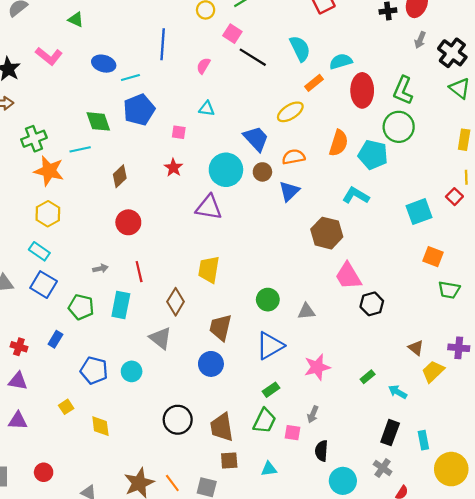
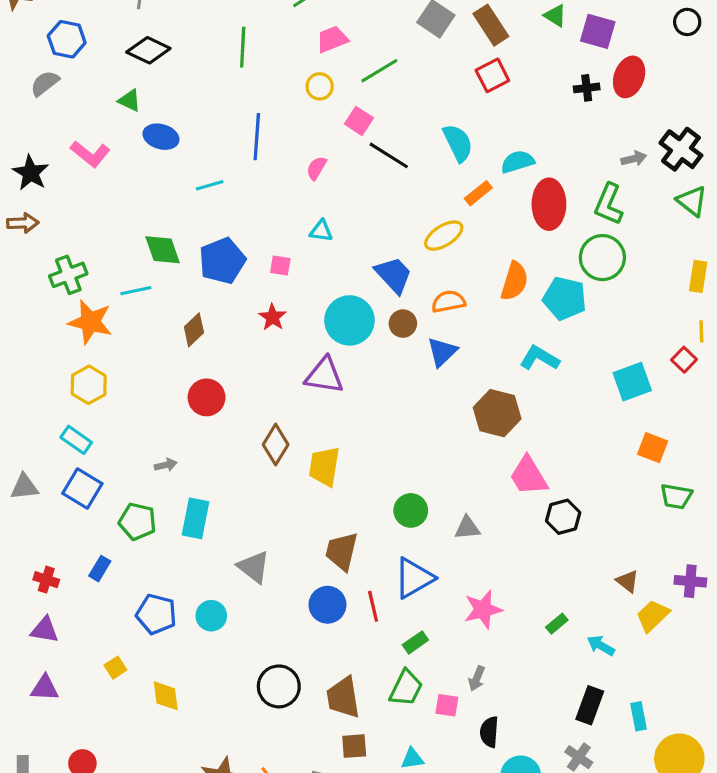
gray arrow: (420, 40) -> (634, 159), moved, turned -126
blue ellipse: (104, 64) -> (161, 137), moved
blue pentagon: (139, 110) -> (222, 261), moved
red line: (139, 272) -> (373, 606), moved
brown diamond: (176, 302) -> (276, 445), moved

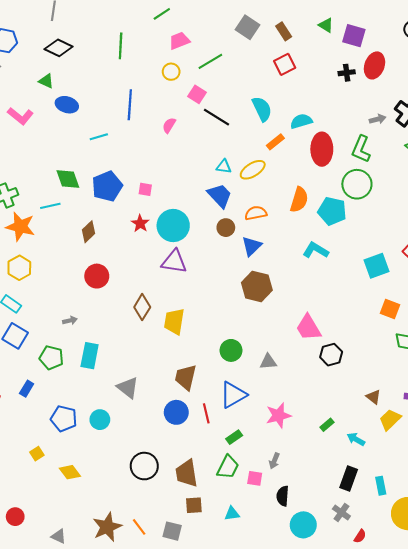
brown rectangle: (491, 25) -> (284, 31), size x0.7
cyan triangle: (321, 231) -> (224, 167), moved
cyan circle: (349, 320) -> (173, 225), moved
brown hexagon: (497, 413) -> (257, 286), moved
yellow diamond: (166, 696) -> (70, 472), turned -30

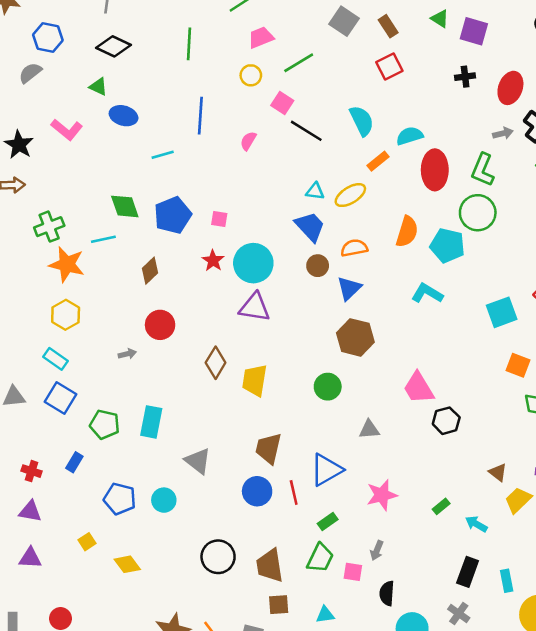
red ellipse: (374, 65) -> (510, 88), moved
gray arrow: (70, 320) -> (127, 354), moved
green circle: (231, 350) -> (328, 387), moved

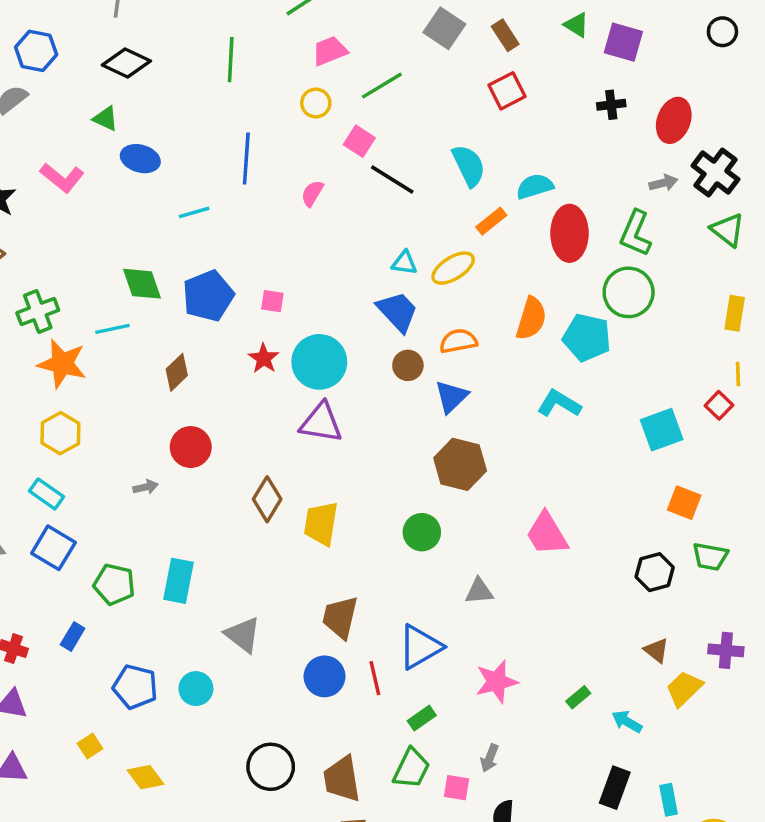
black hexagon: (446, 421) -> (655, 572), moved

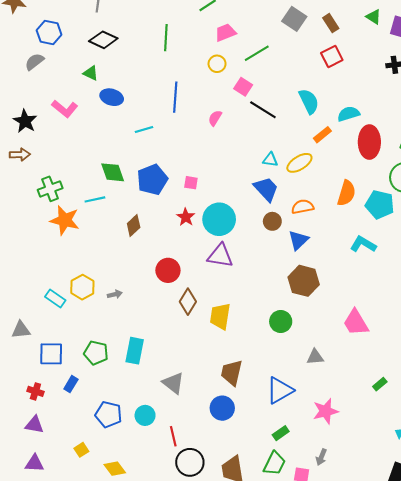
yellow hexagon: (60, 433) -> (82, 287), moved
red circle: (191, 447) -> (168, 270), moved
blue square: (53, 548) -> (51, 354), moved, turned -30
red line: (375, 678) -> (173, 436), moved
green rectangle: (578, 697) -> (380, 384), moved

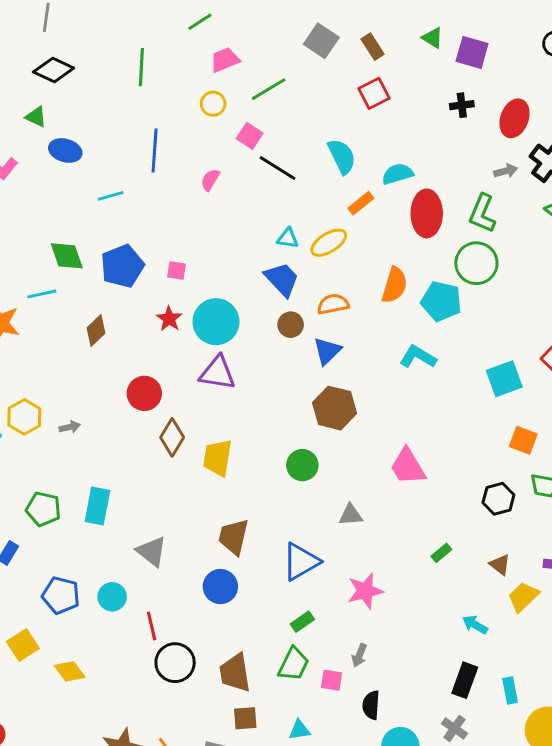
yellow square: (81, 450) -> (23, 645), size x1.5

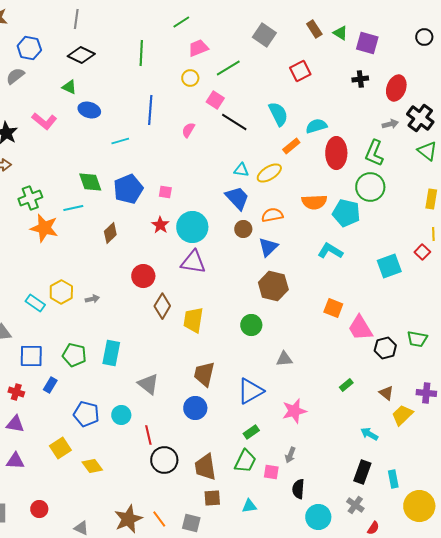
brown rectangle: (373, 47) -> (314, 29), moved
orange semicircle: (395, 285) -> (314, 202), turned 70
orange square: (523, 440) -> (333, 308), moved
pink trapezoid: (408, 467) -> (360, 328), moved

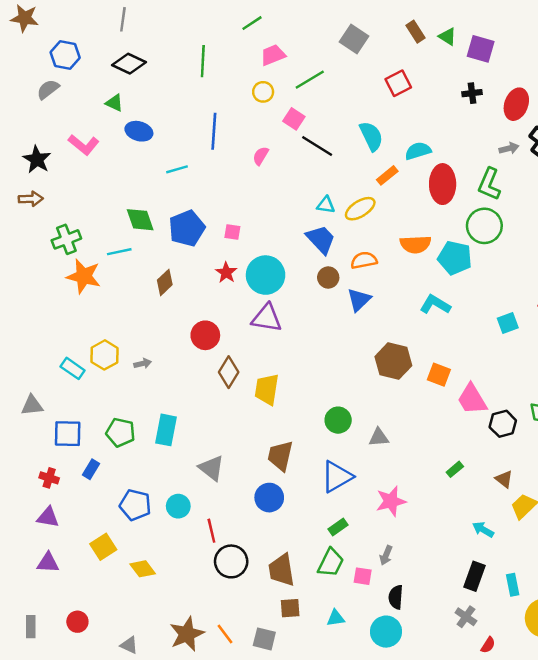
cyan square: (389, 266) -> (508, 323), size x0.7
brown hexagon: (273, 286) -> (393, 361), moved
green circle: (251, 325) -> (338, 420), moved
cyan circle: (318, 517) -> (386, 632), moved

